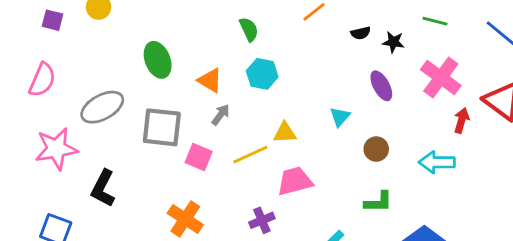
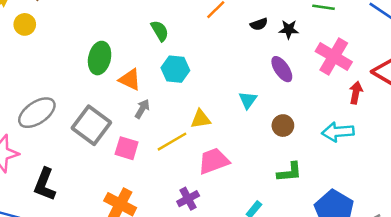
green ellipse: (158, 60) -> (100, 58), moved, turned 40
gray square: (162, 127) -> (91, 125), turned 36

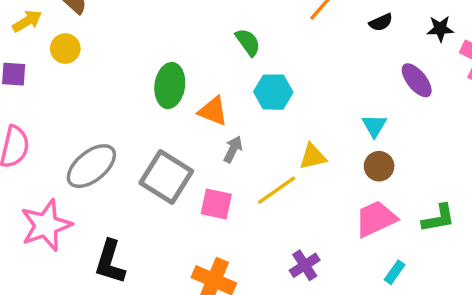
black star: (289, 29) -> (440, 29), moved
brown circle: (283, 126) -> (379, 166), moved
pink trapezoid: (214, 161) -> (376, 219), moved

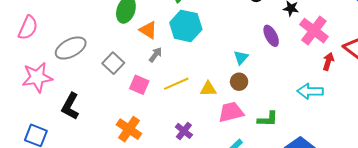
cyan hexagon: (273, 92) -> (186, 26), size x1.4
yellow triangle: (313, 157) -> (208, 89), moved
gray square: (166, 177) -> (113, 63), size x0.7
purple cross: (305, 265) -> (184, 131), turned -30

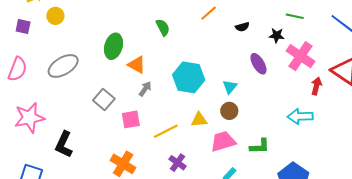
cyan hexagon: (186, 26) -> (189, 77), moved
gray ellipse: (71, 48) -> (63, 66), moved
yellow line: (176, 84) -> (166, 131), moved
pink square: (139, 85) -> (131, 119), turned -30

